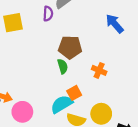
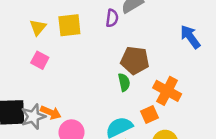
orange cross: (99, 70) -> (167, 91), size x1.5
orange square: (74, 93) -> (149, 114), moved

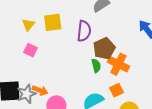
purple semicircle: (112, 18) -> (84, 31), moved, size x1.5
brown pentagon: (135, 60) -> (104, 48), turned -30
orange cross: (167, 91) -> (118, 64), moved

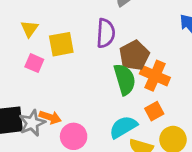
yellow square: (53, 22) -> (61, 44), moved
green semicircle: (96, 66) -> (125, 79), size x1.6

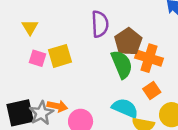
yellow square: (61, 44) -> (60, 56), moved
cyan semicircle: (123, 127) -> (125, 108), turned 60

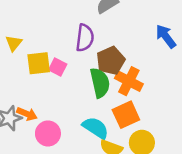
yellow triangle: (30, 27) -> (14, 43), moved
pink square: (38, 58) -> (58, 67), moved
orange square: (152, 91) -> (126, 115), size x1.5

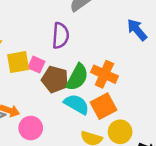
brown pentagon: (111, 61) -> (55, 79), moved, turned -30
green semicircle: (100, 83) -> (77, 77), turned 44
cyan semicircle: (96, 128) -> (77, 104), moved

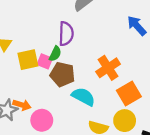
orange cross: (104, 74) -> (108, 68), turned 35
green semicircle: (77, 77) -> (55, 54), moved, size x0.6
orange square: (103, 106) -> (129, 93), moved

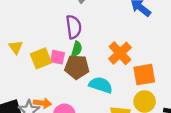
green semicircle: (55, 54) -> (77, 49), moved
orange square: (129, 93) -> (144, 75), turned 30

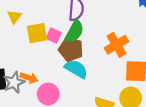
green semicircle: (77, 49) -> (74, 31), size x1.5
cyan semicircle: (101, 85) -> (76, 69), moved

